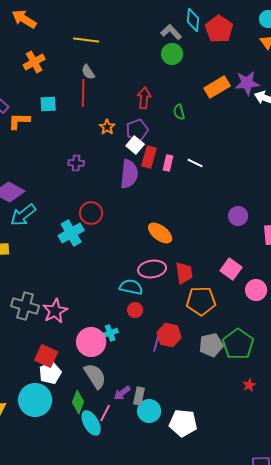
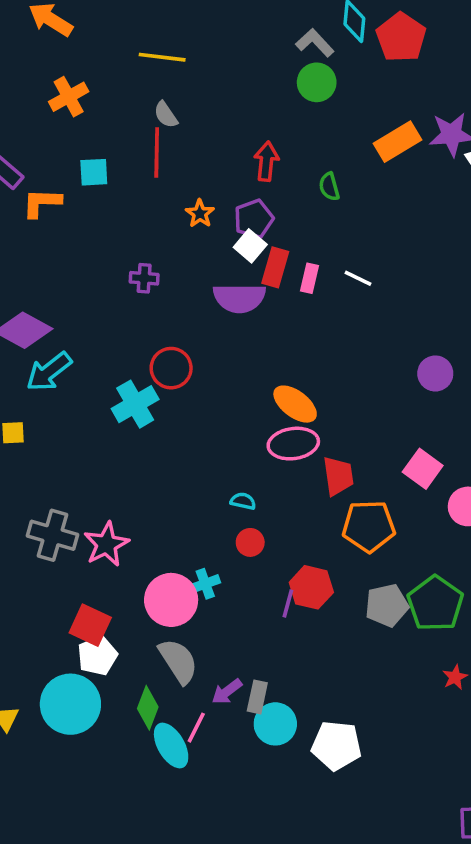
purple semicircle: (129, 174) -> (239, 298), turned 84
pink ellipse: (152, 269) -> (293, 444), moved
cyan semicircle: (131, 287) -> (243, 501), size x0.6

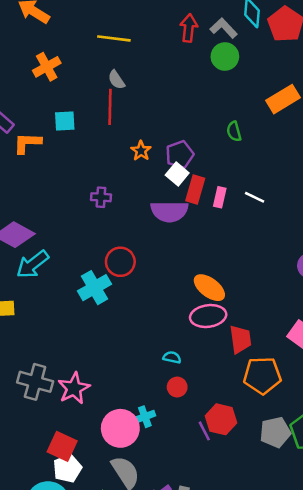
red arrow: (266, 161) -> (189, 28), moved
purple line: (288, 604) -> (204, 431), turned -42

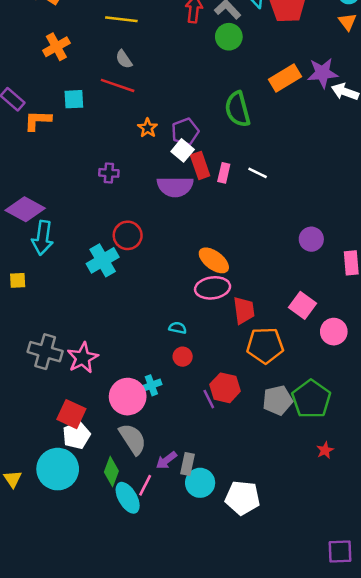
red line: (110, 107) -> (118, 85), turned -72
green semicircle: (234, 131) -> (238, 109), size x1.8
red rectangle: (195, 189) -> (200, 165), turned -35
cyan arrow: (33, 264) -> (43, 238), turned -44

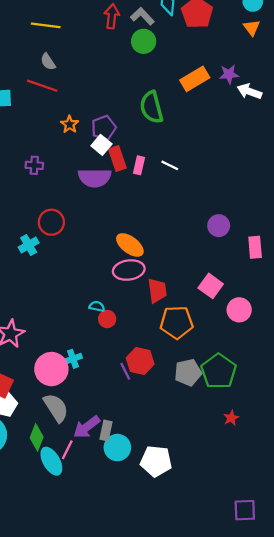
purple star: (323, 73) -> (229, 74), size x0.7
cyan cross: (103, 260) -> (29, 245), size x0.7
red circle: (183, 357) -> (107, 319), moved
purple arrow: (166, 460) -> (87, 427), size x1.4

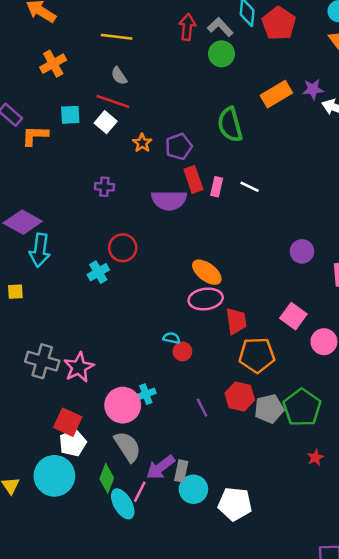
white square: (101, 145) -> (106, 122), moved
red hexagon: (140, 361) -> (240, 397), moved

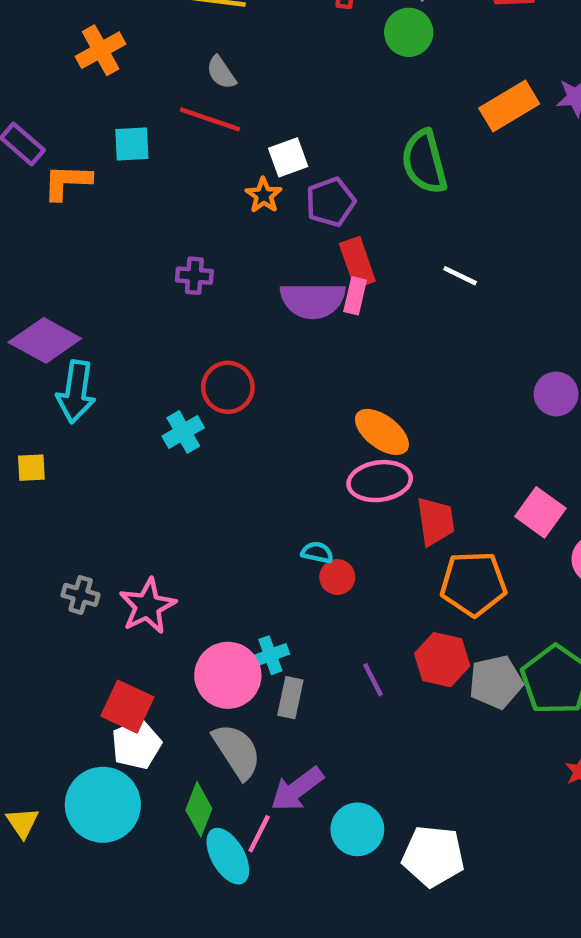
white square: (106, 122) -> (288, 157), moved, turned 30
pink rectangle: (217, 187) -> (355, 296), moved
gray cross: (42, 361) -> (81, 595), size x0.6
gray rectangle: (181, 471) -> (290, 698), moved

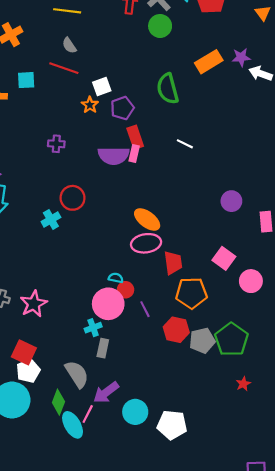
pink circle: (228, 675) -> (108, 304), moved
purple line: (373, 680) -> (145, 309), moved

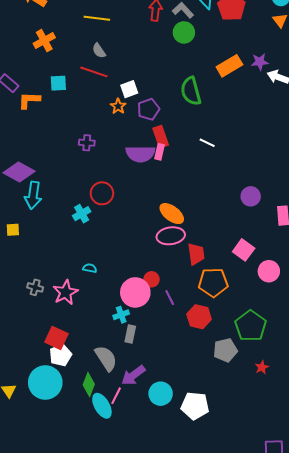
cyan semicircle: (116, 278) -> (90, 268), moved
gray pentagon: (202, 341) -> (225, 350), moved

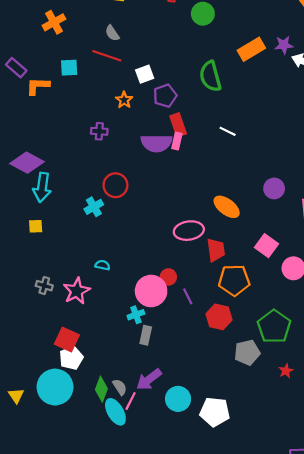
orange star: (118, 106) -> (124, 100), moved
orange ellipse: (172, 214) -> (227, 207), moved
yellow square: (13, 230) -> (36, 226), moved
gray semicircle: (106, 358) -> (120, 387), moved, size x0.6

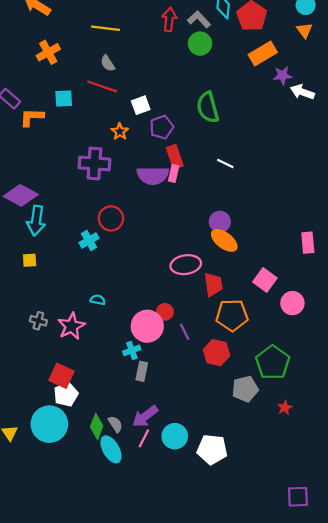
orange rectangle: (251, 49) -> (263, 53), moved
purple cross: (99, 131) -> (94, 163), size x1.8
purple circle: (274, 188) -> (220, 222), moved
pink line: (131, 401) -> (144, 438), moved

